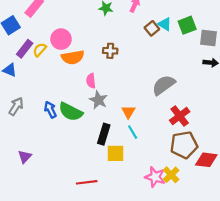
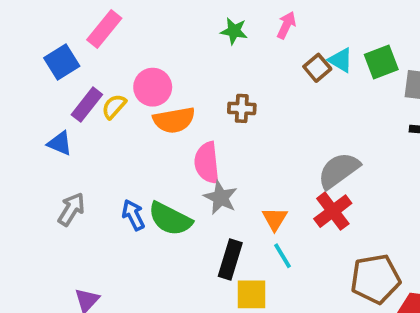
pink semicircle: (91, 81) -> (207, 163), size x1.5
red cross: (180, 116) -> (333, 211), moved

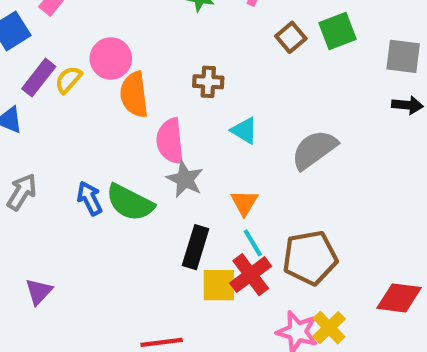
cyan triangle: (341, 60) -> (244, 131), moved
green square: (381, 62) -> (338, 31), moved
orange semicircle: (174, 120) -> (134, 95), turned 93
red cross: (333, 211) -> (251, 275), moved
brown pentagon: (375, 279) -> (310, 258), moved

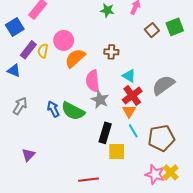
yellow semicircle: (68, 80) -> (43, 51), turned -32
orange semicircle: (134, 95) -> (75, 58), turned 55
red cross: (251, 275) -> (132, 96), moved

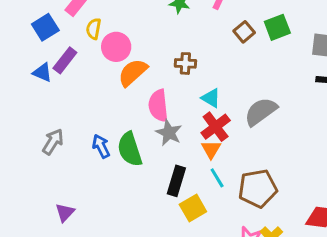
yellow semicircle: (43, 51) -> (94, 29), moved
blue triangle: (14, 71) -> (42, 72), moved
green semicircle: (73, 111) -> (130, 149), turned 45
yellow square: (117, 152) -> (193, 208), turned -30

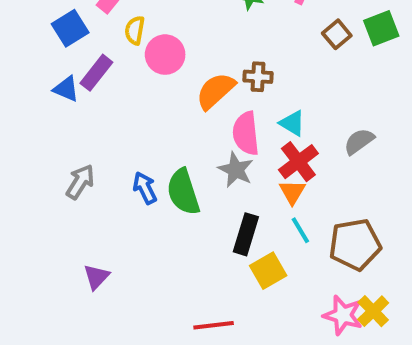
orange semicircle: (133, 72) -> (216, 91), moved
pink semicircle: (158, 106) -> (246, 133), moved
gray semicircle: (261, 112) -> (359, 141), size x0.7

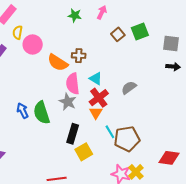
orange semicircle: (216, 91) -> (58, 63), turned -105
cyan line: (300, 230) -> (110, 132), moved

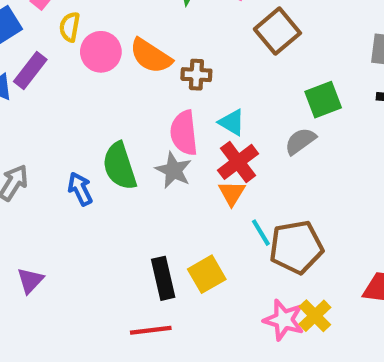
green square: (140, 31) -> (323, 100), moved
brown square: (118, 34) -> (277, 31), size x1.5
orange semicircle: (58, 63) -> (151, 56), moved
green semicircle: (42, 113) -> (120, 166), moved
black rectangle: (73, 134) -> (163, 278), moved, turned -30

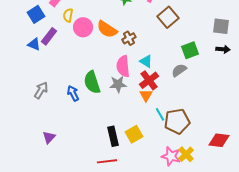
brown cross: (196, 75) -> (129, 38), turned -32
gray star: (174, 170) -> (118, 84), turned -30

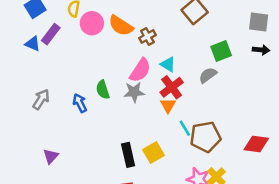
pink semicircle: (123, 66) -> (140, 70), turned -140
green semicircle: (92, 82) -> (103, 90), size x0.7
red diamond: (219, 140) -> (256, 144), moved

